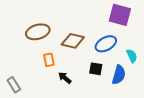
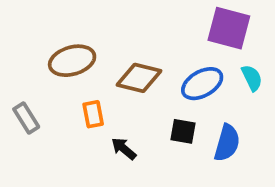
cyan semicircle: (132, 56) -> (252, 78), moved
gray rectangle: (14, 85) -> (26, 118), moved

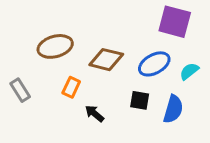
cyan semicircle: (252, 78) -> (189, 71), moved, turned -102
orange rectangle: (93, 114) -> (71, 87), turned 36

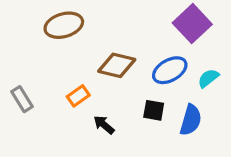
purple square: (175, 22) -> (192, 24), turned 32
brown ellipse: (55, 46) -> (64, 25), moved
orange rectangle: (71, 87) -> (78, 96), turned 30

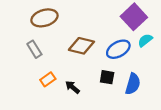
cyan semicircle: (208, 78) -> (145, 40), moved
orange rectangle: (78, 96) -> (48, 79), moved
gray rectangle: (22, 99) -> (34, 49), moved

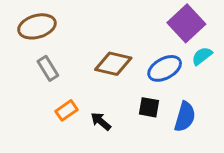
brown ellipse: (44, 18) -> (37, 26), moved

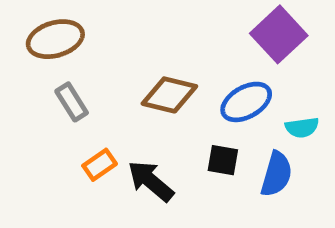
cyan semicircle: (202, 56) -> (302, 128), moved, turned -150
black arrow: (101, 121) -> (151, 181), size x1.5

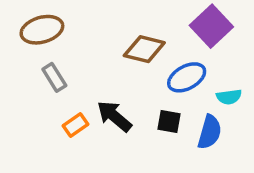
brown diamond: (169, 95) -> (144, 49), moved
black arrow: (151, 181) -> (114, 116), moved

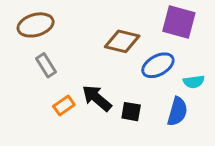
purple square: (211, 26) -> (179, 22), turned -32
black square: (169, 121) -> (131, 112), moved

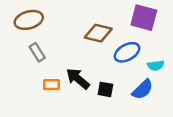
orange rectangle: (64, 106) -> (52, 85), turned 35
blue semicircle: (177, 112) -> (143, 89), turned 30

